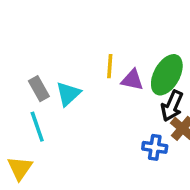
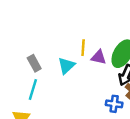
cyan triangle: (68, 94) -> (66, 66), moved
cyan line: (37, 127) -> (33, 90), turned 36

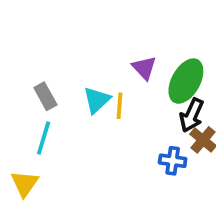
yellow line: (83, 48) -> (119, 106), moved
purple triangle: (99, 57) -> (144, 68), moved, turned 35

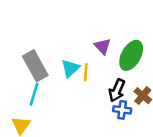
gray rectangle: (45, 96) -> (35, 66), size x1.6
black arrow: (192, 115) -> (117, 90), moved

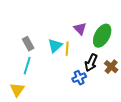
gray rectangle: (35, 66) -> (28, 44), size x0.6
blue cross: (122, 110) -> (79, 78), moved, turned -32

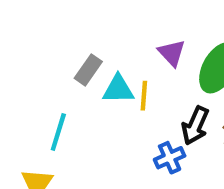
gray rectangle: (28, 44) -> (88, 70), moved, turned 64
cyan triangle: (55, 46) -> (118, 89), turned 42

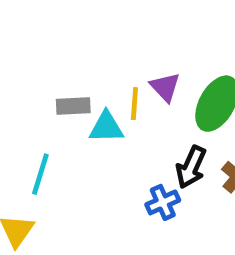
gray rectangle: (88, 70) -> (73, 106), turned 52
yellow line: (144, 96) -> (134, 104), moved

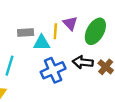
black arrow: (191, 167) -> (83, 62), turned 72
blue cross: (163, 202) -> (53, 70), moved, size x1.5

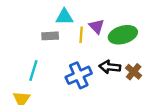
green ellipse: (95, 31) -> (123, 35), turned 45
cyan triangle: (42, 43) -> (64, 17), moved

